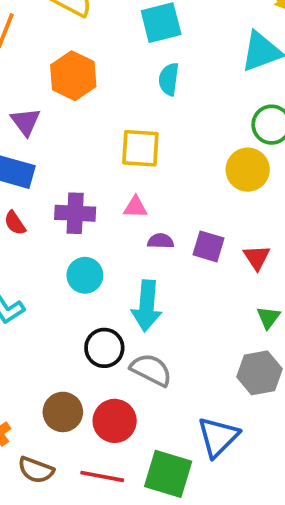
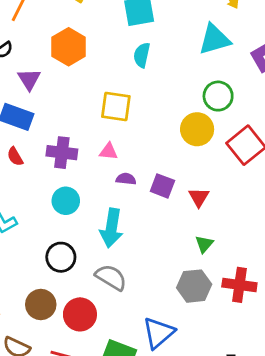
black circle: (104, 348) -> (61, 257), moved

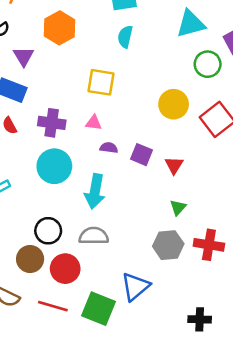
green circle: (218, 96) -> (208, 64), moved
cyan circle: (66, 201) -> (54, 166), size x1.4
black circle: (61, 257) -> (48, 231), moved
gray semicircle: (111, 277) -> (94, 236), turned -32

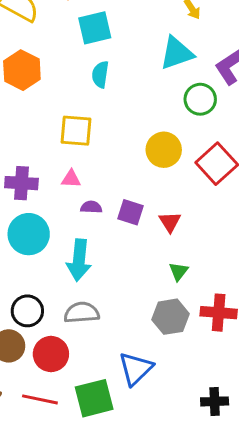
green square: (99, 309) -> (94, 398), turned -32

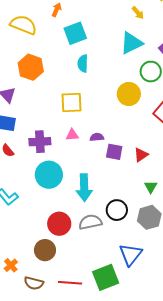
yellow circle: (164, 150) -> (129, 94), moved
purple semicircle: (91, 207) -> (97, 137), moved
red triangle: (170, 222) -> (141, 155), turned 35
black circle: (27, 311) -> (117, 210), moved
red circle: (51, 354) -> (59, 224), moved

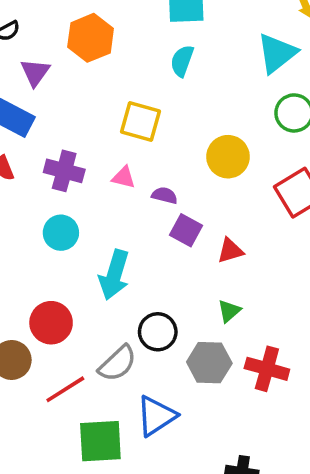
cyan triangle: (131, 43) -> (277, 53), turned -30
yellow circle: (129, 94) -> (228, 157), moved
cyan circle: (49, 175) -> (61, 233), size x0.7
gray semicircle: (90, 222) -> (117, 363), moved, turned 130
red line: (70, 283) -> (65, 389), moved, turned -55

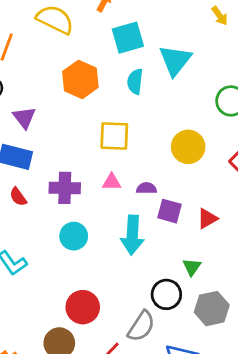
orange hexagon: (91, 38) -> (80, 79), moved
cyan triangle: (277, 53) -> (175, 60), moved
cyan arrow: (114, 275) -> (132, 235), moved
green triangle: (229, 311) -> (192, 267), moved

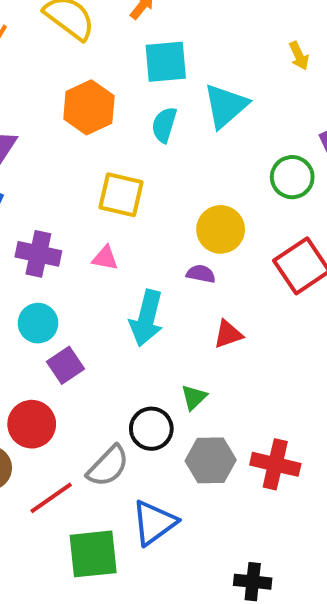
purple semicircle: (146, 188) -> (201, 274), moved
purple square: (169, 211) -> (65, 365), moved, turned 30
cyan arrow: (132, 235) -> (147, 318), moved

